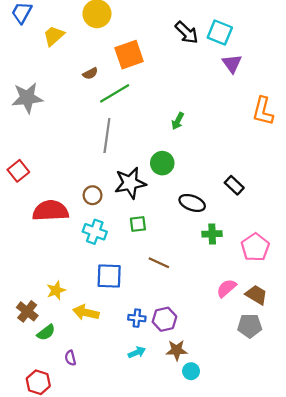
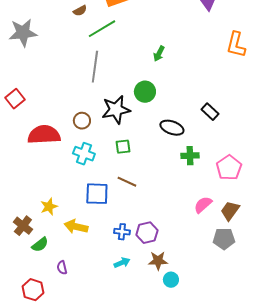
brown line: (159, 263) -> (127, 182), moved
brown trapezoid: (256, 295) -> (230, 211), turned -85

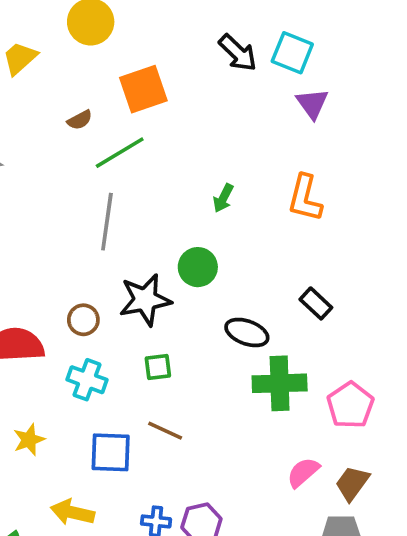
orange L-shape: (236, 45) -> (305, 198), moved
green cross: (190, 156) -> (280, 383), size x1.6
yellow star: (49, 207) -> (29, 440), moved

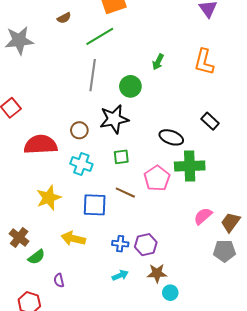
brown semicircle: (80, 120) -> (64, 18), moved
green circle: (198, 267) -> (130, 86), moved
pink pentagon: (350, 405) -> (157, 178), moved
yellow star: (29, 440) -> (49, 198), size x1.4

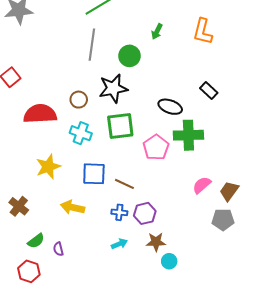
green square: (121, 157) -> (120, 126), size x1.8
brown line: (125, 193) -> (124, 184), moved
green semicircle: (36, 257) -> (36, 241), moved

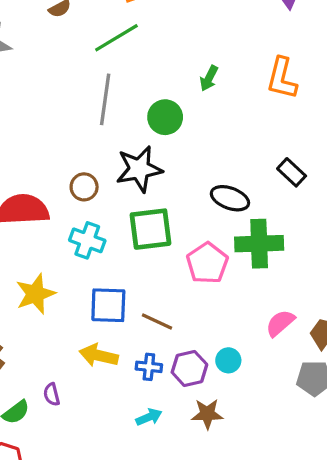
yellow arrow: (73, 207) -> (99, 355), moved
purple semicircle: (58, 249) -> (52, 394), moved
cyan circle: (169, 261) -> (228, 360), moved

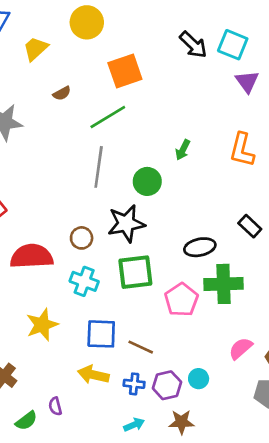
black ellipse: (230, 198) -> (200, 247), turned -32

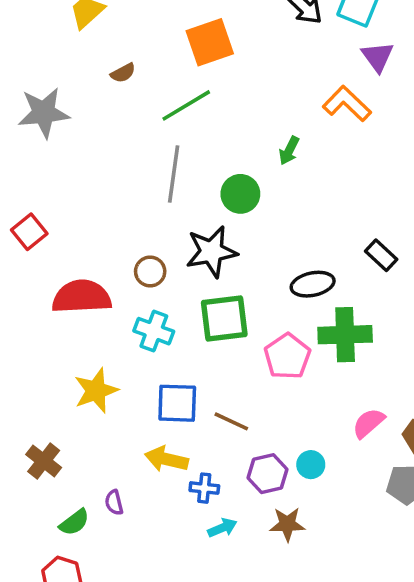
orange L-shape: (242, 150) -> (347, 104), moved, turned 120
blue cross: (134, 384) -> (204, 488), moved

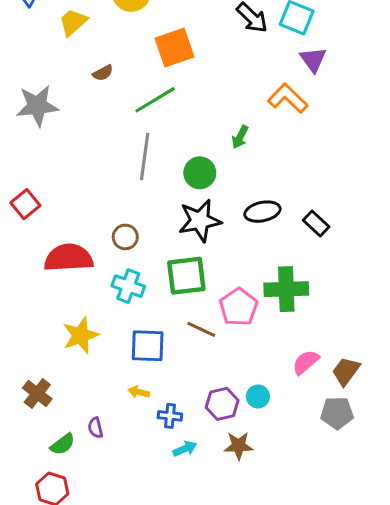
black star: (212, 252) -> (200, 221), moved
black ellipse: (313, 284) -> (262, 212), moved
brown line: (231, 421) -> (201, 329), moved
yellow arrow: (166, 459) -> (139, 392), size x0.6

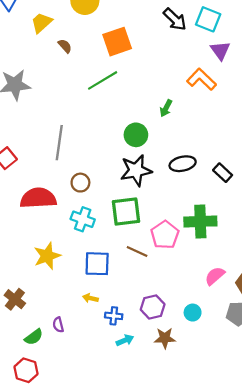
brown semicircle: (103, 73) -> (65, 46), moved, turned -104
gray line: (145, 156) -> (59, 143), moved
cyan circle: (258, 396) -> (193, 313), moved

